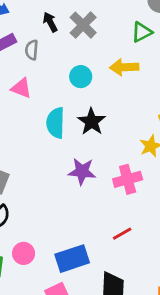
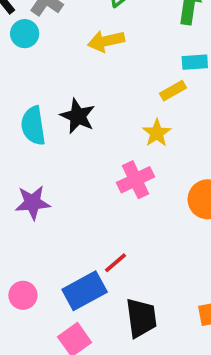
cyan circle: (81, 77) -> (25, 34), moved
purple star: (82, 171) -> (33, 203), moved
red line: (122, 234) -> (116, 263), moved

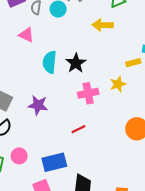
pink cross: (136, 180) -> (88, 93), moved
red line: (116, 263) -> (79, 129), moved

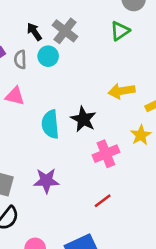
yellow arrow: (103, 25) -> (122, 91), moved

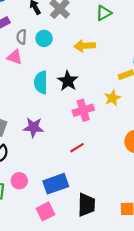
cyan circle: (48, 56) -> (44, 38), moved
gray semicircle: (20, 59) -> (21, 37), moved
yellow arrow: (122, 91) -> (85, 46), moved

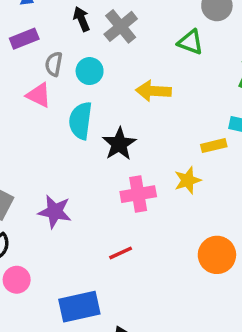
green triangle: (104, 13) -> (190, 42), turned 42
cyan semicircle: (41, 82) -> (81, 121), moved
pink circle: (19, 181) -> (17, 280), moved

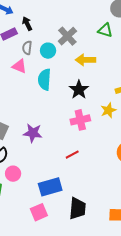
black arrow: (81, 19) -> (27, 24), moved
gray cross: (121, 26) -> (67, 36), moved
black star: (119, 144) -> (79, 90), moved

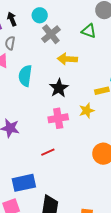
cyan circle: (48, 51) -> (40, 15), moved

